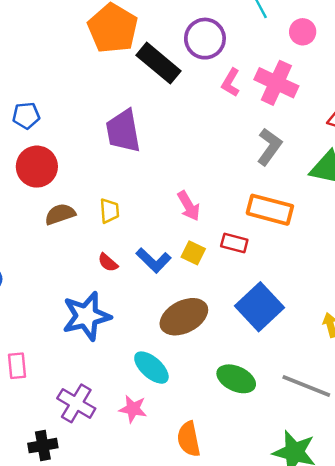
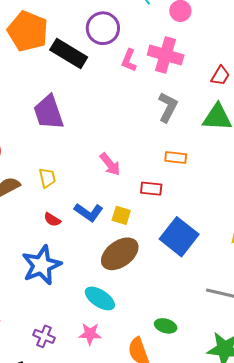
orange rectangle: (270, 210) -> (176, 158), size x0.6
yellow square: (193, 253) -> (121, 215), moved
green ellipse: (236, 379) -> (166, 326), moved, size x0.7
purple cross: (76, 403) -> (44, 336), size x0.7

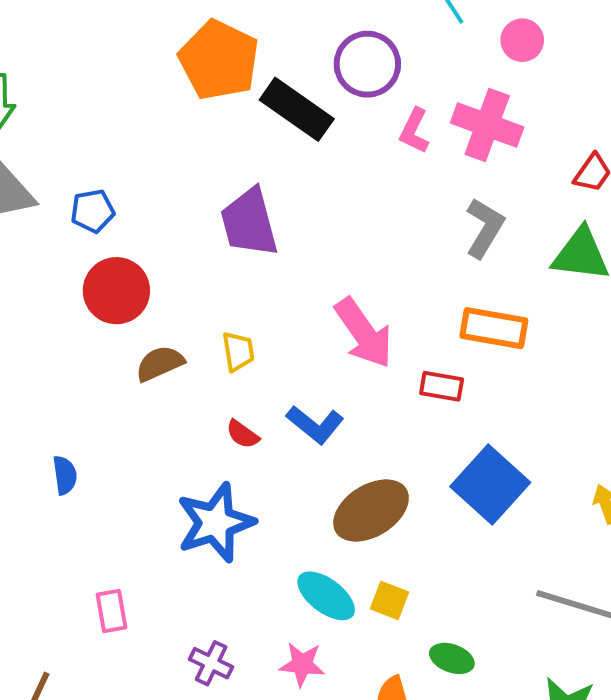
orange rectangle: (176, 158) -> (494, 328), size x1.5
pink arrow: (110, 164) -> (364, 333), size x1.5
yellow square: (121, 215) -> (390, 600), moved

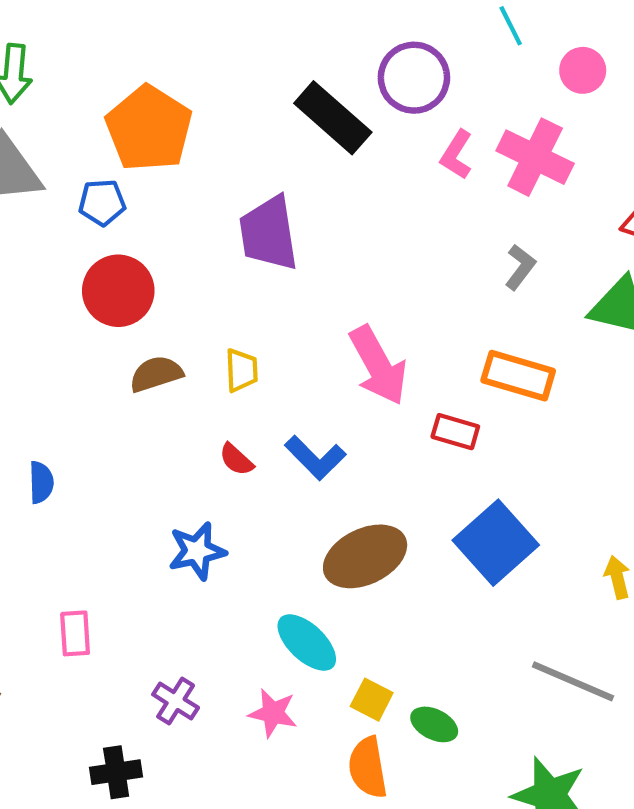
orange pentagon: (219, 60) -> (149, 128), moved
gray L-shape: (485, 228) -> (520, 267), size x0.7
blue star: (216, 523) -> (197, 551), size x0.7
yellow square: (390, 600) -> (372, 700), moved

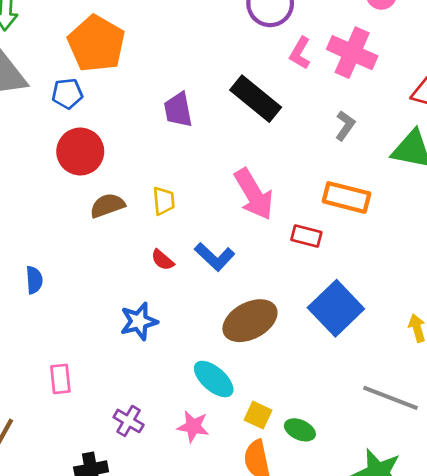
black rectangle: (333, 118) -> (256, 99), moved
purple trapezoid: (269, 233) -> (178, 110), size x0.7

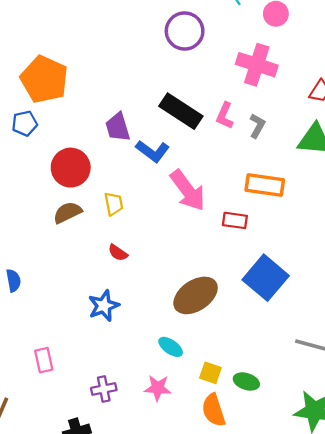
pink L-shape: (300, 53) -> (225, 116), moved
red circle: (80, 152) -> (71, 168), moved
blue L-shape: (215, 257) -> (153, 151), moved
cyan ellipse: (214, 379) -> (171, 347), size x0.7
purple cross: (129, 421) -> (104, 389), turned -35

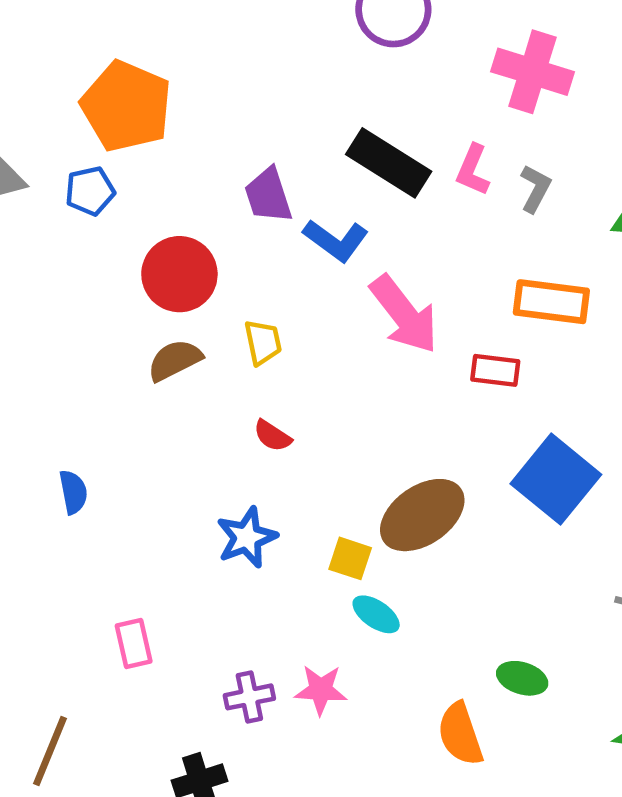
yellow square: (210, 373) -> (350, 558), moved
pink star: (158, 388) -> (321, 690), moved

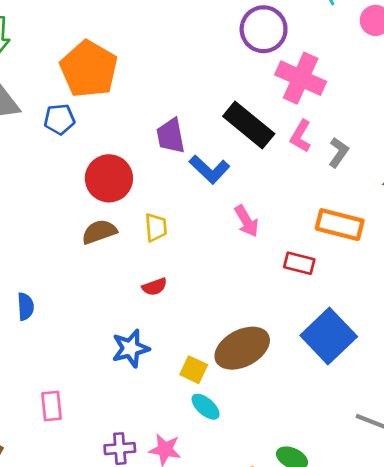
pink cross: (533, 72) -> (301, 78), moved
pink arrow: (404, 314) -> (246, 221), size x0.6
red semicircle: (272, 436) -> (155, 287), turned -60

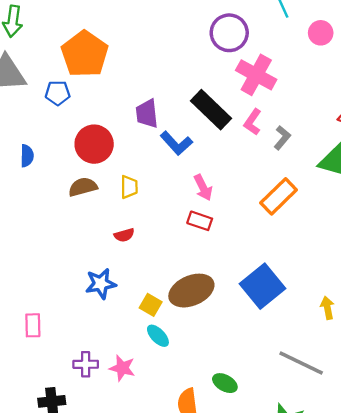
orange rectangle: (340, 225) -> (279, 196), turned -63
red rectangle: (299, 263) -> (200, 221), moved
blue semicircle: (25, 306) -> (27, 156), moved

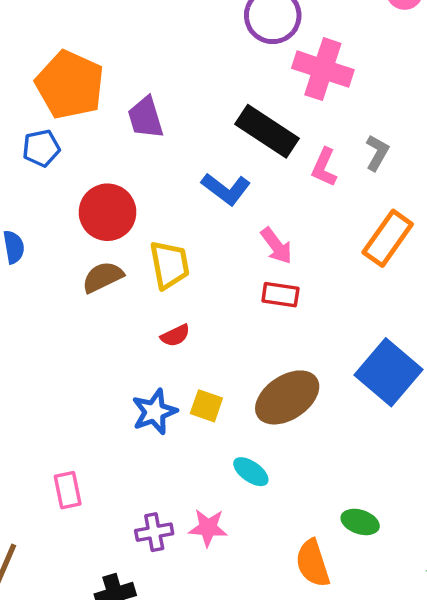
purple trapezoid: (147, 114) -> (145, 118), moved
pink L-shape: (253, 122) -> (324, 167), moved
yellow trapezoid: (129, 187) -> (169, 265), size x1.4
yellow square: (151, 305) -> (206, 406), moved

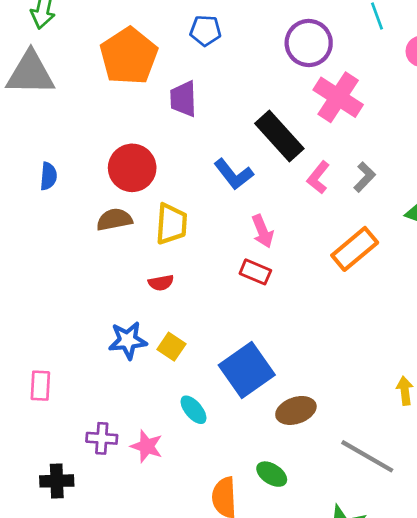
blue pentagon: (41, 148) -> (205, 31), moved
blue square: (388, 372) -> (247, 370), moved
brown ellipse: (287, 397) -> (296, 410), moved, size x0.7

